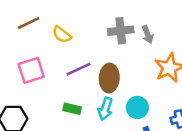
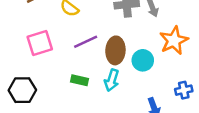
cyan circle: (137, 107) -> (143, 60), moved

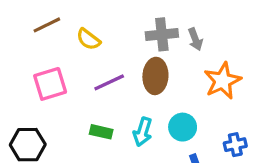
brown ellipse: (115, 50) -> (155, 76), moved
cyan circle: (143, 60) -> (183, 127), moved

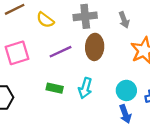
gray cross: (162, 34) -> (85, 16), moved
cyan circle: (183, 127) -> (126, 90), moved

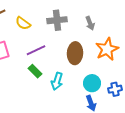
brown ellipse: (95, 47) -> (75, 53), moved
green rectangle: (55, 88) -> (35, 71), moved, turned 32

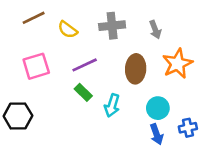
blue cross: (115, 89) -> (188, 128), moved

